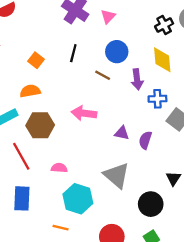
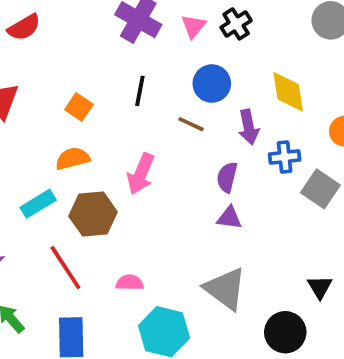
black cross: (164, 25) -> (236, 24), moved
pink arrow: (84, 113) -> (141, 174), moved, turned -70
purple semicircle: (145, 140) -> (227, 177), moved

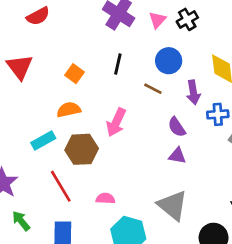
purple semicircle: (227, 177) -> (177, 127), turned -50

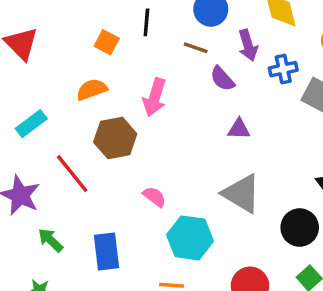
orange square: (75, 74) -> (107, 42), moved
purple semicircle: (177, 127) -> (222, 79), moved
cyan rectangle: (43, 141) -> (31, 124), moved
red line: (61, 186) -> (72, 174), moved
pink semicircle: (105, 199) -> (154, 197), turned 42

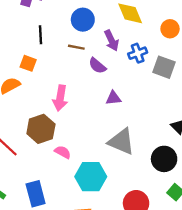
orange square: (107, 42) -> (28, 63), moved
pink arrow: (155, 97) -> (60, 98), moved
brown hexagon: (115, 138) -> (41, 129), moved

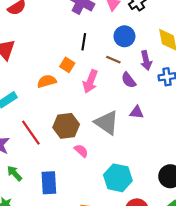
pink arrow: (60, 98) -> (90, 81), moved
gray triangle: (121, 142) -> (107, 123), moved
cyan hexagon: (91, 177) -> (118, 178), moved

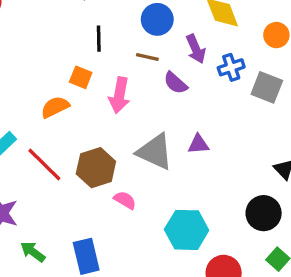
purple triangle: (137, 112) -> (198, 144), moved
red line: (31, 133) -> (44, 165), moved

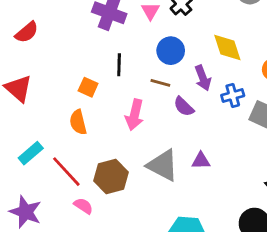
orange square: (81, 77) -> (88, 87), moved
orange semicircle: (55, 107) -> (78, 122), turned -80
pink semicircle: (125, 200) -> (83, 206), moved

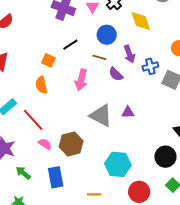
yellow diamond: (227, 47) -> (141, 21), moved
black line: (119, 65) -> (70, 45), turned 56
brown hexagon: (111, 177) -> (71, 144), moved

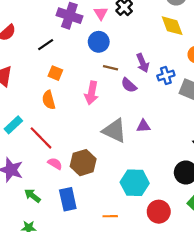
yellow diamond: (141, 21) -> (172, 26), moved
blue circle: (107, 35) -> (99, 42), moved
black line: (70, 45) -> (46, 45), moved

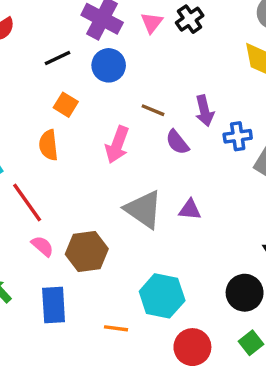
blue circle: (99, 42) -> (109, 65), moved
orange line: (110, 216) -> (116, 328), moved

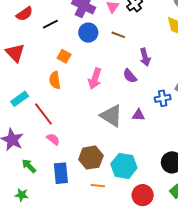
black line: (57, 58) -> (50, 24), moved
brown line: (153, 110) -> (118, 35), moved
blue cross: (238, 136) -> (163, 98), moved
brown hexagon: (87, 251) -> (91, 158), moved

